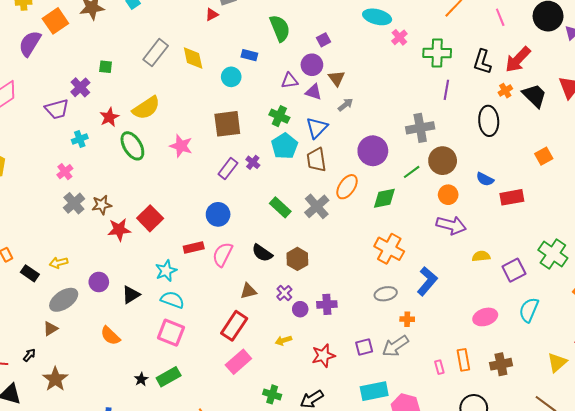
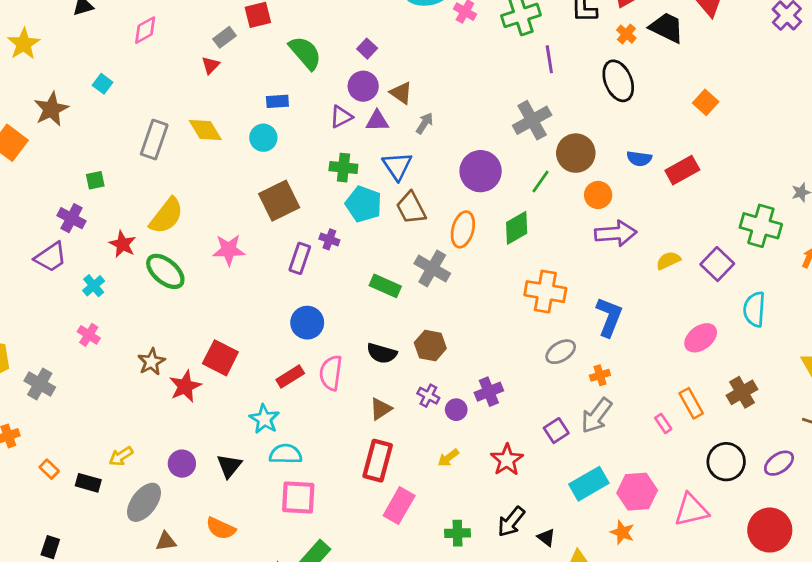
gray cross: (74, 203) -> (40, 384), moved
brown triangle: (50, 329) -> (166, 541), moved, turned 42

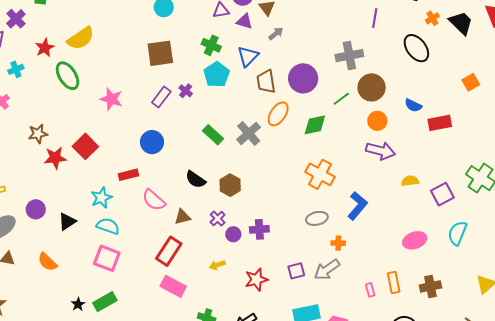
black ellipse: (618, 81) -> (416, 48), turned -32
brown trapezoid: (411, 208) -> (266, 82), moved
pink star: (229, 250) -> (111, 99), moved
pink semicircle: (331, 373) -> (154, 200), moved, turned -75
pink rectangle: (399, 506) -> (173, 286), turned 70

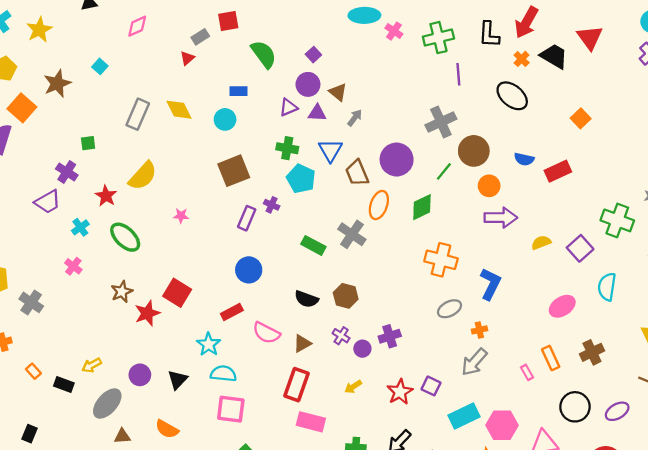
green ellipse: (68, 76) -> (125, 237), moved
pink star: (111, 99) -> (181, 216), moved, size x0.6
purple square: (296, 271) -> (431, 386), moved, turned -36

